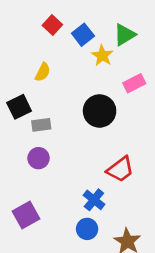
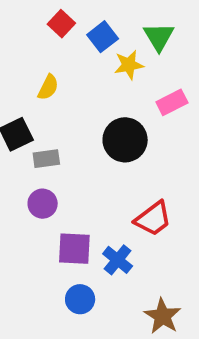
green triangle: (125, 35) -> (159, 37), turned -30
yellow star: (102, 55) -> (129, 65), turned 30
purple square: (26, 215) -> (74, 249), moved, turned 32
blue circle: (87, 229) -> (80, 299), moved

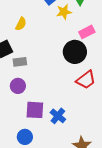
black circle: (125, 140) -> (75, 52), moved
red trapezoid: (153, 219) -> (86, 80), moved
blue circle: (80, 299) -> (25, 137), moved

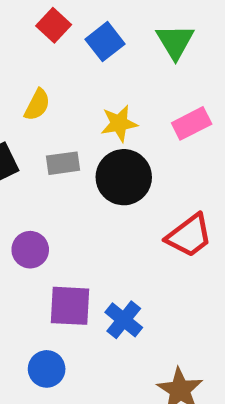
yellow star: (64, 12) -> (119, 123), moved
black circle: (75, 52) -> (124, 177), moved
gray rectangle: (20, 62) -> (63, 163), moved

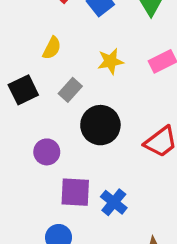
gray rectangle: (63, 163) -> (70, 90), turned -40
black circle: (124, 177) -> (100, 125), moved

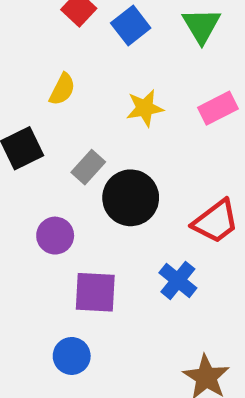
gray rectangle: (70, 90) -> (88, 167), moved
blue cross: (114, 202) -> (178, 280), moved

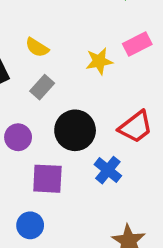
yellow semicircle: (62, 89) -> (37, 47), moved, turned 95
yellow star: (145, 108) -> (99, 61), moved
black circle: (131, 198) -> (75, 130), moved

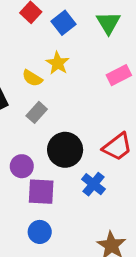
yellow star: (99, 61) -> (58, 63), moved, turned -30
purple circle: (18, 137) -> (22, 166), moved
blue circle: (30, 225) -> (40, 232), moved

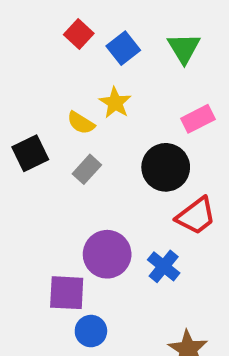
black circle: (65, 150) -> (166, 167), moved
purple circle: (22, 166) -> (107, 254), moved, size x1.5
purple square: (41, 192) -> (67, 293), moved

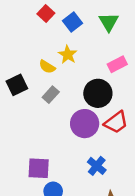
purple circle: (107, 254) -> (85, 124), moved
blue cross: (164, 266) -> (97, 166), moved

